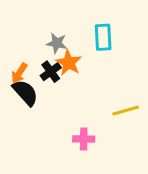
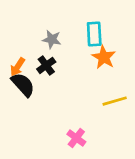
orange star: (69, 63) -> (104, 57), moved
pink cross: (84, 139) -> (76, 138), moved, turned 36

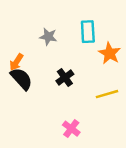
orange star: (104, 57) -> (110, 53), moved
black cross: (46, 65) -> (65, 77), moved

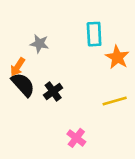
gray star: (48, 37) -> (39, 44), moved
black cross: (65, 77) -> (53, 91), moved

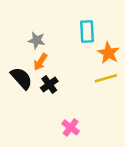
orange arrow: (18, 67) -> (40, 62), moved
yellow line: (115, 101) -> (106, 78), moved

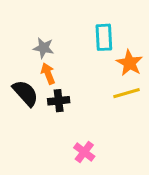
orange arrow: (40, 62) -> (48, 74), turned 126
black cross: (49, 85) -> (59, 101), turned 30

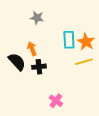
cyan rectangle: (104, 37) -> (69, 40), moved
gray star: (44, 48) -> (37, 18), moved

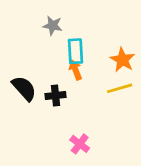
cyan rectangle: (69, 40) -> (75, 51), moved
orange arrow: (32, 49) -> (75, 70), moved

